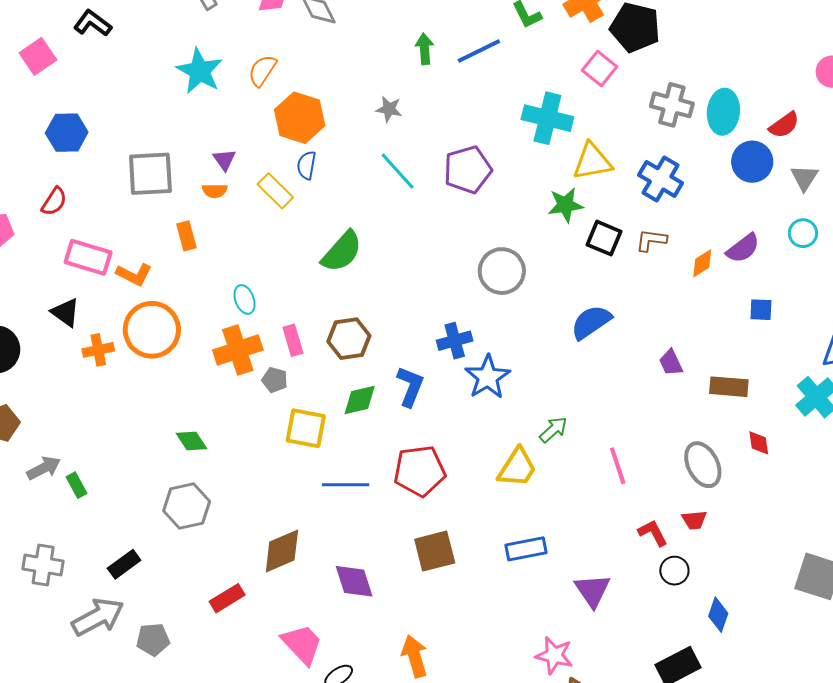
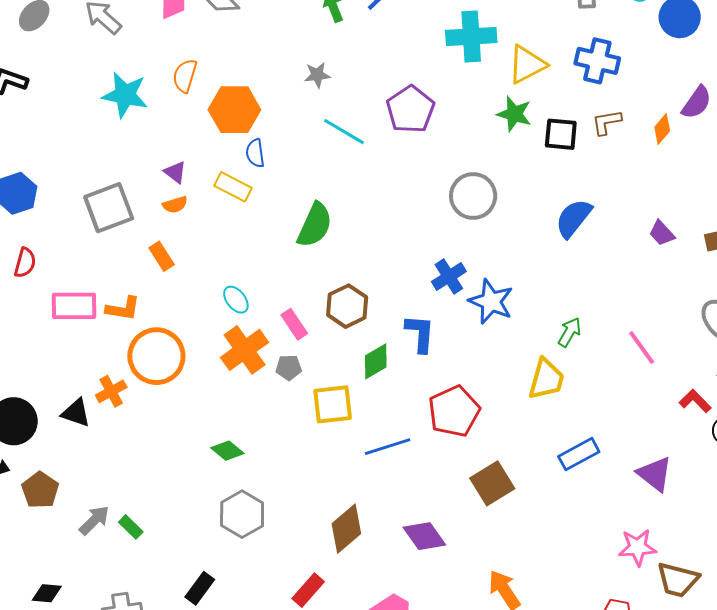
green star: (566, 205) -> (514, 114), turned -30
black triangle: (65, 313) -> (76, 413), moved

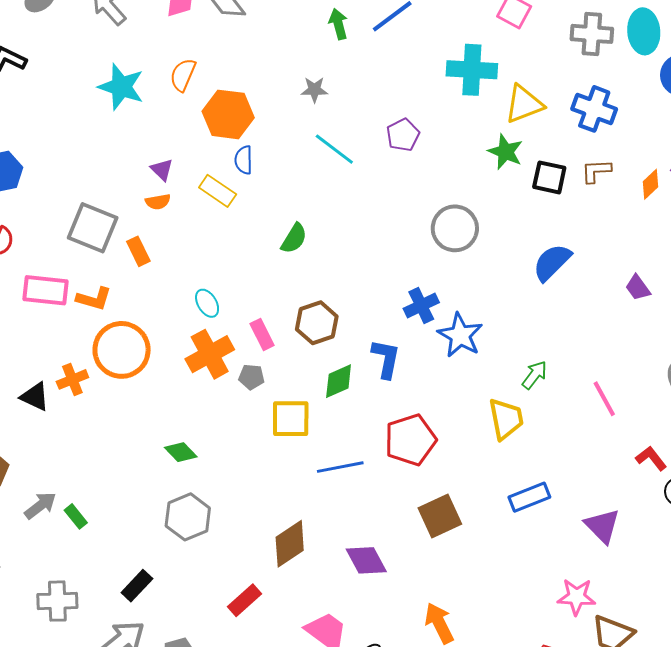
purple pentagon: (410, 109) -> (403, 135), size x0.7
gray square: (109, 208) -> (93, 228), moved, turned 36
green semicircle: (315, 225) -> (294, 238), size x0.7
yellow trapezoid: (546, 379) -> (506, 419), turned -33

